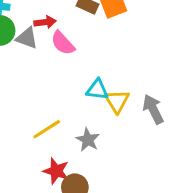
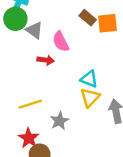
red arrow: (45, 22) -> (46, 60), moved
cyan triangle: (97, 90) -> (89, 79), moved

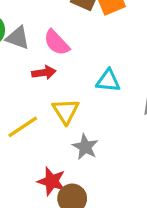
yellow triangle: (90, 97) -> (66, 111), moved
yellow line: (30, 104) -> (23, 127), moved

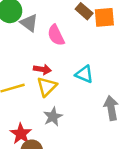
red arrow: (44, 73) -> (42, 69), moved

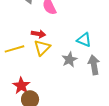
cyan triangle: (84, 74) -> (84, 40), moved
gray star: (53, 117) -> (69, 60), moved

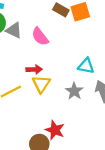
red star: (21, 86) -> (55, 130), moved

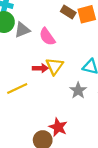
gray triangle: (14, 30) -> (22, 30), turned -49
yellow triangle: (41, 84) -> (54, 66), moved

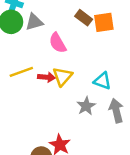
gray triangle: (22, 30) -> (34, 22), moved
yellow line: (17, 89) -> (21, 72), moved

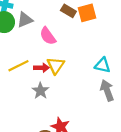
cyan triangle: (102, 81) -> (103, 65), moved
gray star: (86, 106) -> (40, 91), moved

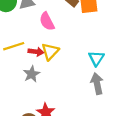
cyan triangle: (103, 65) -> (96, 58), turned 42

